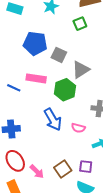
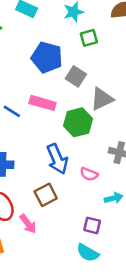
green square: (80, 24) -> (89, 38), moved
brown square: (63, 169) -> (46, 195), moved

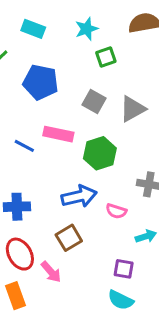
blue pentagon: (47, 57) -> (41, 82), moved
gray triangle: (102, 99) -> (133, 109), moved
blue arrow: (57, 159) -> (79, 196), turned -76

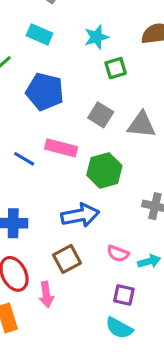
gray triangle: (133, 109) -> (141, 125), turned 32
pink semicircle: (116, 211) -> (118, 253), moved
pink arrow: (51, 272) -> (46, 294), turned 30

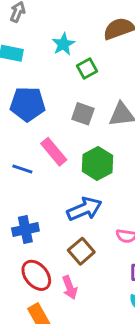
pink rectangle: (61, 148) -> (54, 152), turned 48

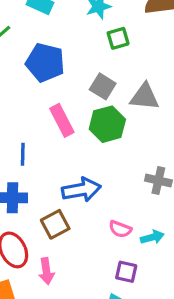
green hexagon: (97, 163) -> (107, 124), moved
blue line: (22, 169) -> (23, 154), moved, turned 60
brown square: (81, 251) -> (55, 224), moved

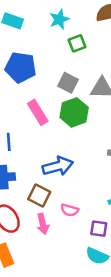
brown square: (55, 224) -> (39, 195), turned -30
pink semicircle: (120, 229) -> (70, 210), moved
pink arrow: (46, 271) -> (43, 224), moved

